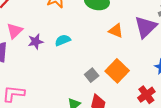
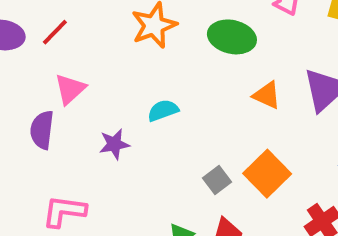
purple star: (36, 42) -> (114, 144), moved

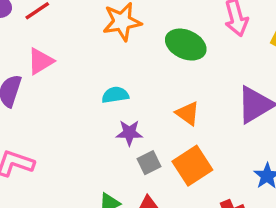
orange triangle: (267, 95) -> (188, 113), moved
purple star: (114, 144) -> (129, 133), moved

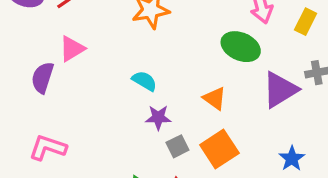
green ellipse: (186, 45) -> (241, 47), moved
cyan semicircle: (115, 95) -> (144, 81), turned 40

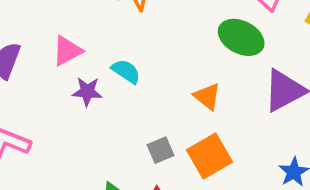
pink triangle: (72, 49) -> (67, 51), moved
purple star: (158, 117) -> (87, 91), moved

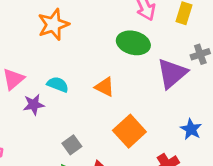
orange triangle: (207, 96) -> (105, 87), moved
gray square: (161, 150) -> (72, 145), moved

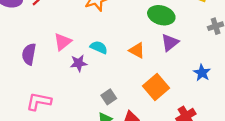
purple triangle: (172, 73) -> (170, 43), moved, size x0.7
blue star: (191, 129) -> (202, 73), moved

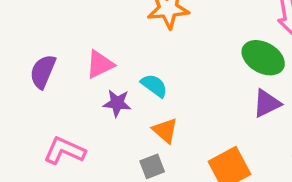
orange triangle: (137, 50) -> (165, 131), moved
pink L-shape: (39, 101) -> (64, 151), moved

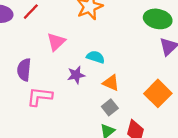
pink triangle: (100, 64) -> (56, 42), moved
pink L-shape: (64, 151) -> (40, 97), moved

